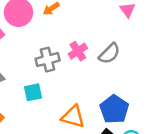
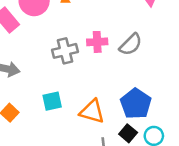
pink cross: (78, 51) -> (97, 42), turned 30
cyan square: (33, 92) -> (52, 101), moved

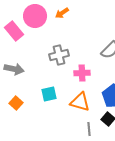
pink cross: (97, 42) -> (82, 73), moved

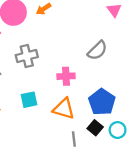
gray cross: (59, 55) -> (27, 56), moved

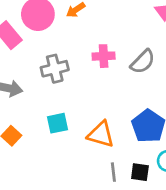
pink cross: (66, 76) -> (104, 56), moved
black square: (95, 128) -> (140, 172), moved, turned -32

